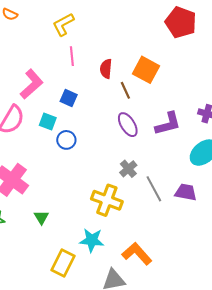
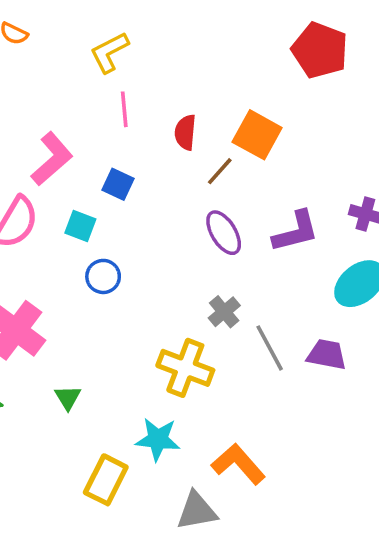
brown line: (125, 90) -> (220, 171), turned 66
blue circle: (66, 140) -> (103, 276), moved

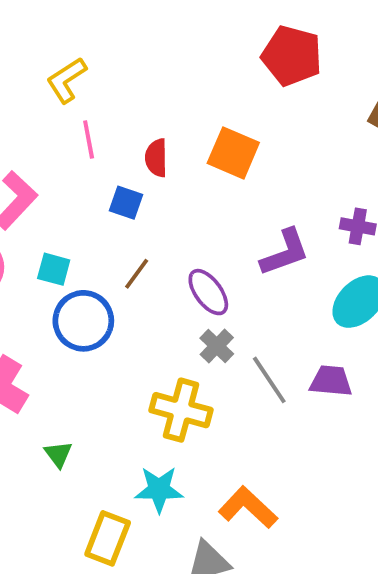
brown line: (220, 171) -> (137, 274), moved
blue square: (118, 184) -> (126, 203), moved
purple ellipse: (224, 233) -> (208, 292), moved
blue circle: (103, 276) -> (83, 321), size x1.6

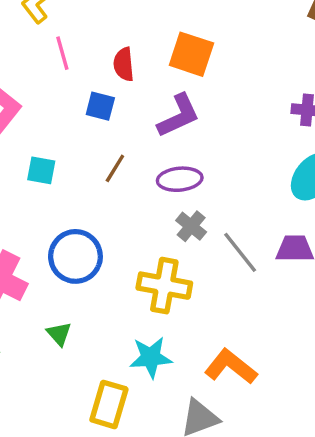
purple L-shape: (285, 252) -> (179, 116), moved
purple ellipse: (208, 292) -> (180, 179), turned -54
blue circle: (83, 321) -> (75, 256), moved

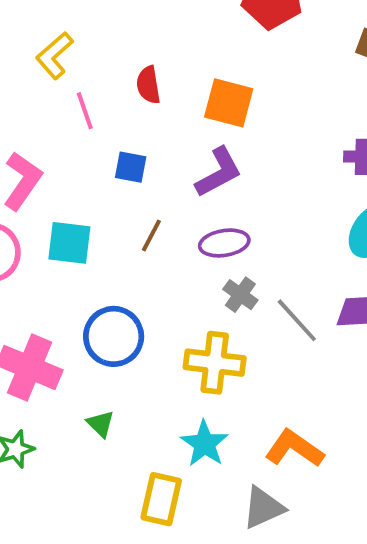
red semicircle: (124, 64) -> (148, 85), moved
cyan square: (41, 170) -> (69, 243), size x1.4
cyan star: (151, 357) -> (205, 444), turned -30

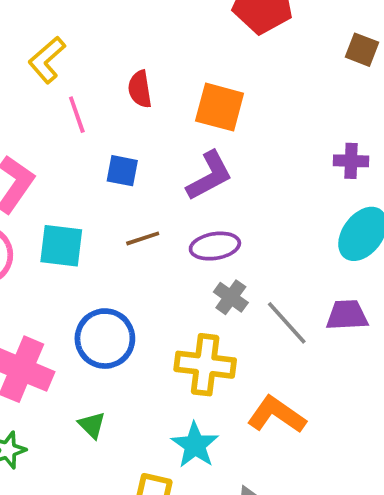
brown line: (151, 235) -> (143, 238), turned 44
orange L-shape: (294, 449) -> (276, 415), moved

